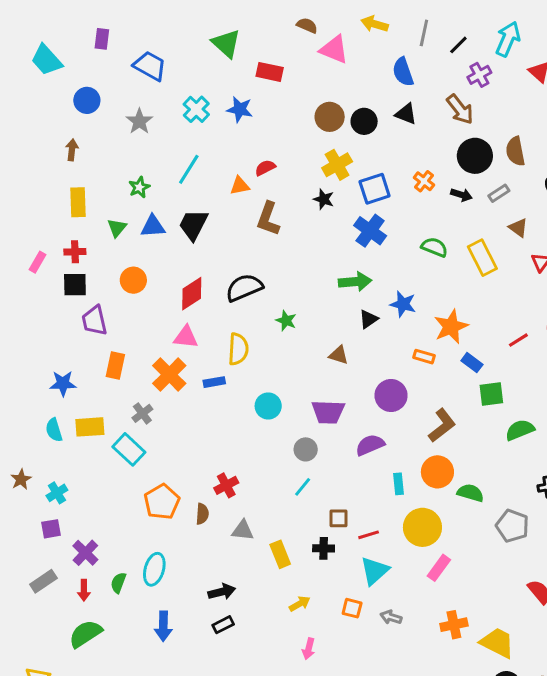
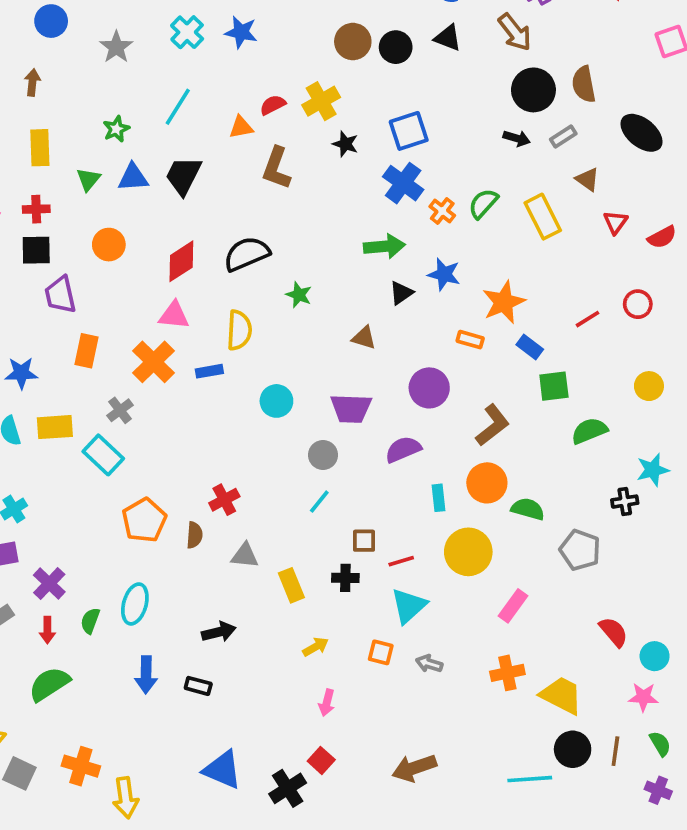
yellow cross: (337, 165) -> (321, 101), moved
orange cross: (424, 181) -> (442, 211), moved
green semicircle: (434, 247) -> (483, 204), turned -70
pink rectangle: (439, 568) -> (513, 606), moved
black rectangle: (223, 625) -> (198, 686), moved, turned 42

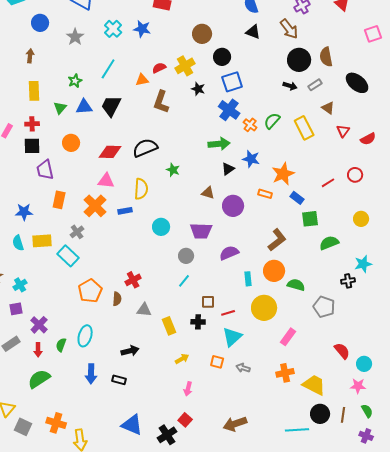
black circle: (396, 47) -> (222, 57), moved
red diamond: (181, 261) -> (110, 152), turned 35
purple circle: (429, 388) -> (233, 206), moved

